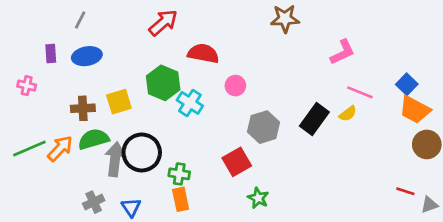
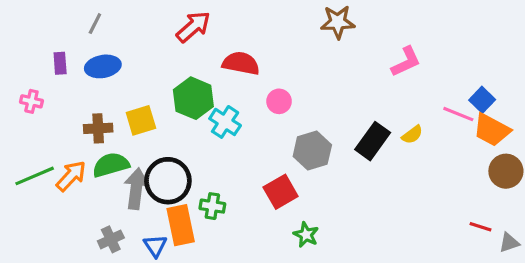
pink line: (360, 92) -> (458, 114), moved
orange rectangle: (181, 199) -> (181, 225), moved, size x1.4

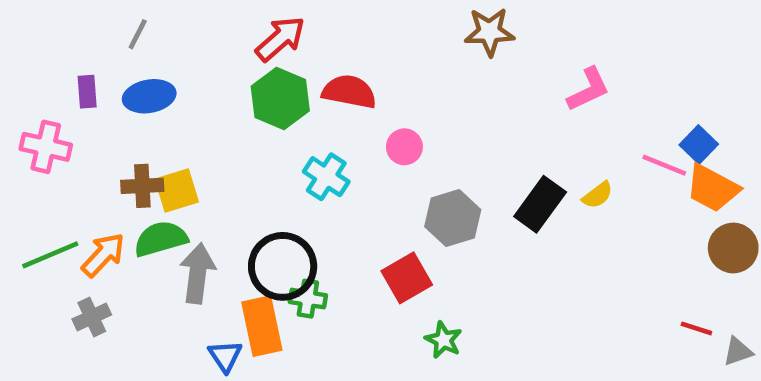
green hexagon: (193, 98) -> (280, 99), moved
pink cross: (31, 101) -> (46, 147), size x1.5
yellow square: (141, 120) -> (177, 190), moved
black circle: (168, 181) -> (283, 266), moved
gray cross: (111, 239) -> (92, 317), moved

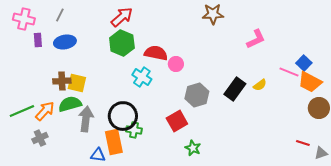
red semicircle: (349, 92) -> (156, 53), moved
pink cross: (46, 147) -> (24, 19), moved
yellow square: (177, 190) -> (77, 83), turned 30
blue triangle: (225, 356) -> (98, 155), turned -49

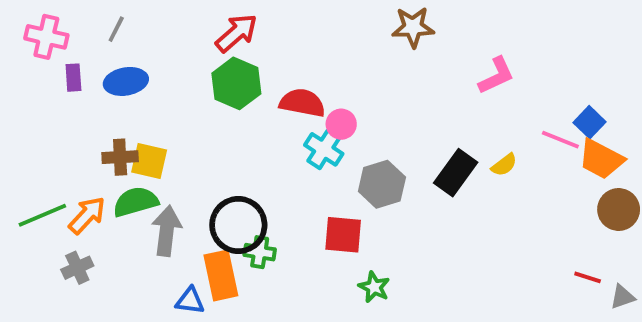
cyan cross: (142, 77) -> (324, 149), moved
red square: (177, 121) -> (343, 235), turned 35

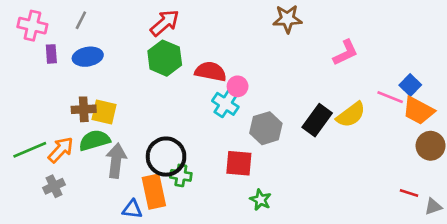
yellow semicircle: (504, 165) -> (351, 115), size x1.6

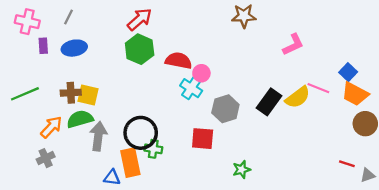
pink line: (390, 97) -> (318, 88), moved
green line: (30, 150) -> (25, 94), moved
green star: (260, 200) -> (242, 169), moved, turned 30

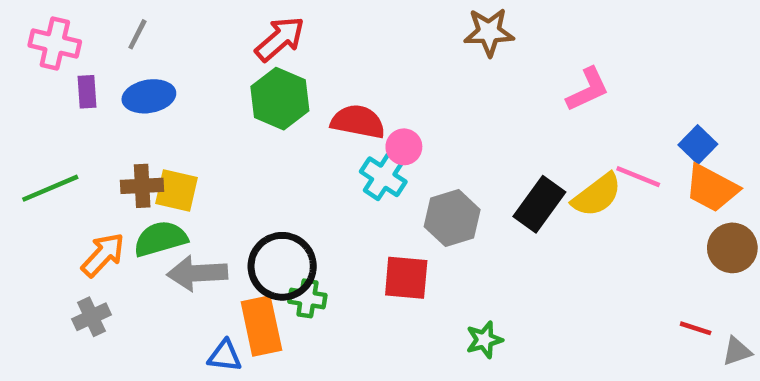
gray arrow: (98, 136) -> (197, 273), turned -100

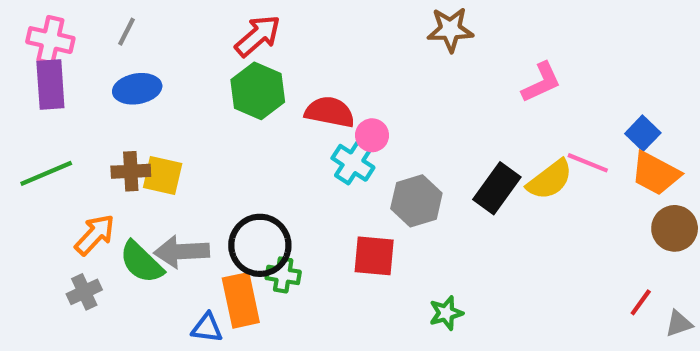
purple rectangle: (87, 92) -> (50, 85), moved, size x1.6
green semicircle: (160, 239) -> (141, 262), moved, turned -120
red line: (696, 328) -> (641, 302), turned -72

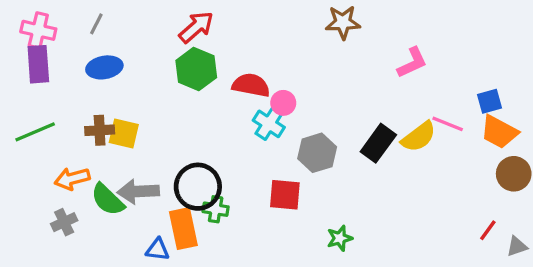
blue square: (643, 133) -> (490, 101), turned 30
orange arrow: (95, 235) -> (72, 179), turned -148

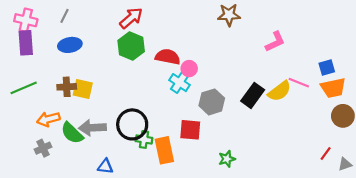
orange trapezoid: (499, 132) -> (333, 88), turned -40
orange rectangle: (183, 229) -> (164, 150), moved

